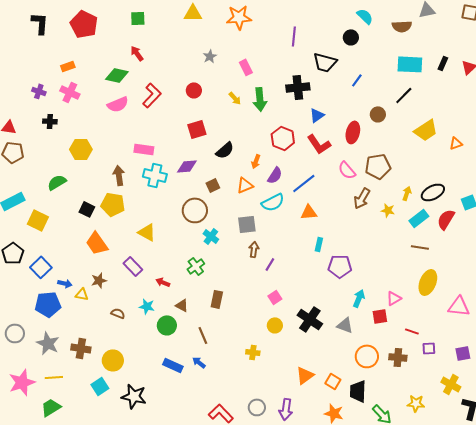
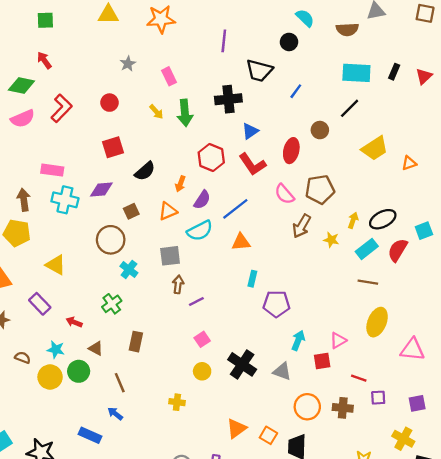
purple line: (270, 264) -> (196, 302), turned 32
yellow circle: (113, 360) -> (50, 377), moved
blue rectangle: (173, 365) -> (90, 435), moved

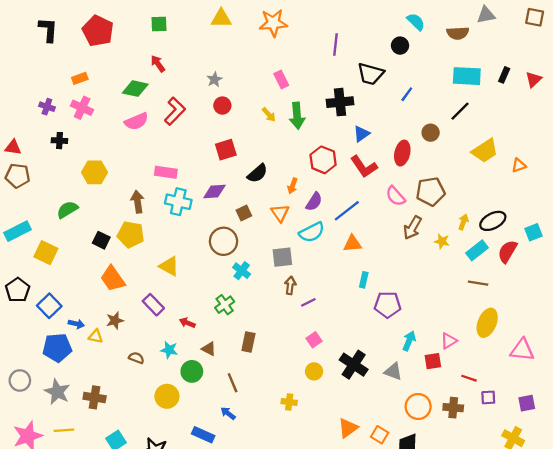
gray star: (128, 64) -> (214, 79), moved
orange triangle: (168, 211) -> (280, 213), turned -42
yellow circle: (50, 377) -> (167, 396), moved

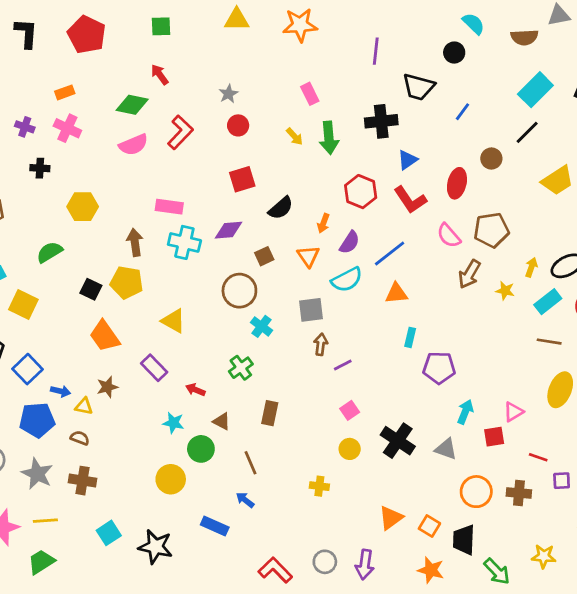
cyan rectangle: (467, 76) -> (535, 90), turned -48
brown semicircle: (136, 358) -> (80, 438), moved

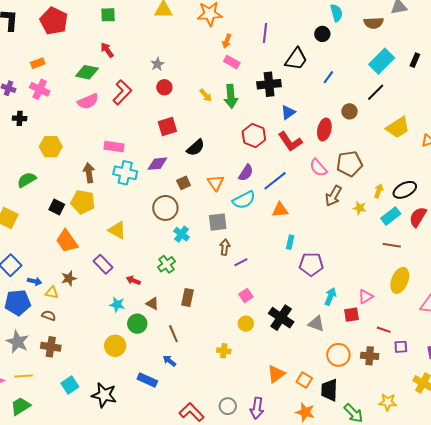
cyan semicircle: (473, 24) -> (336, 13), turned 30
black trapezoid: (418, 87) -> (296, 59), turned -70
pink rectangle: (310, 94) -> (232, 62), moved, turned -35
orange arrow: (323, 223) -> (227, 41), moved

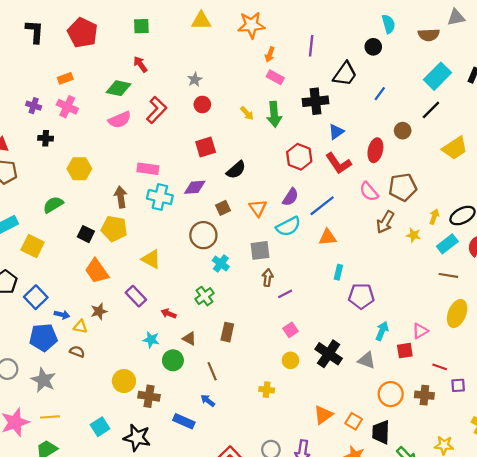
yellow circle: (115, 346) -> (124, 381), moved
brown cross: (51, 347) -> (149, 396), moved

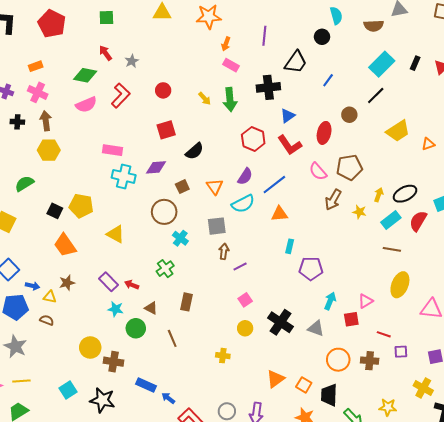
gray star: (195, 79) -> (132, 61), moved
brown arrow: (121, 197) -> (46, 121), moved
purple rectangle: (136, 296) -> (108, 282), moved
blue arrow: (208, 401) -> (168, 398), moved

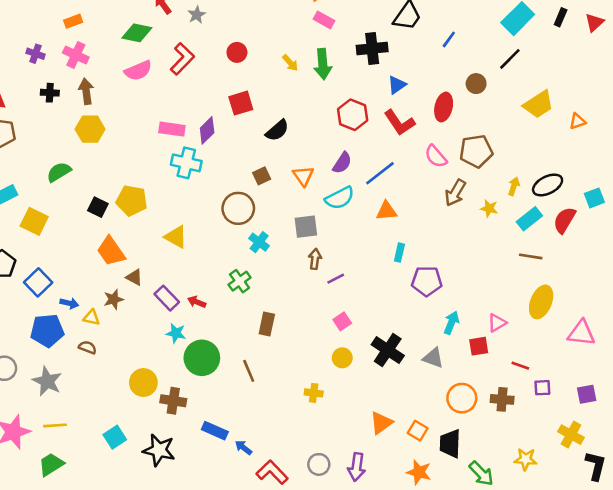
purple diamond: (156, 167) -> (207, 130), moved, turned -40
brown triangle: (151, 308) -> (134, 277), moved
green circle: (136, 328) -> (202, 358), size x1.4

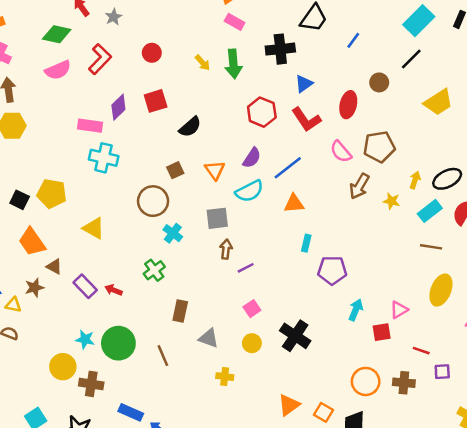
purple diamond: (207, 130) -> (118, 107), moved
cyan star: (176, 333) -> (85, 339), moved
gray triangle: (433, 358) -> (209, 338), moved

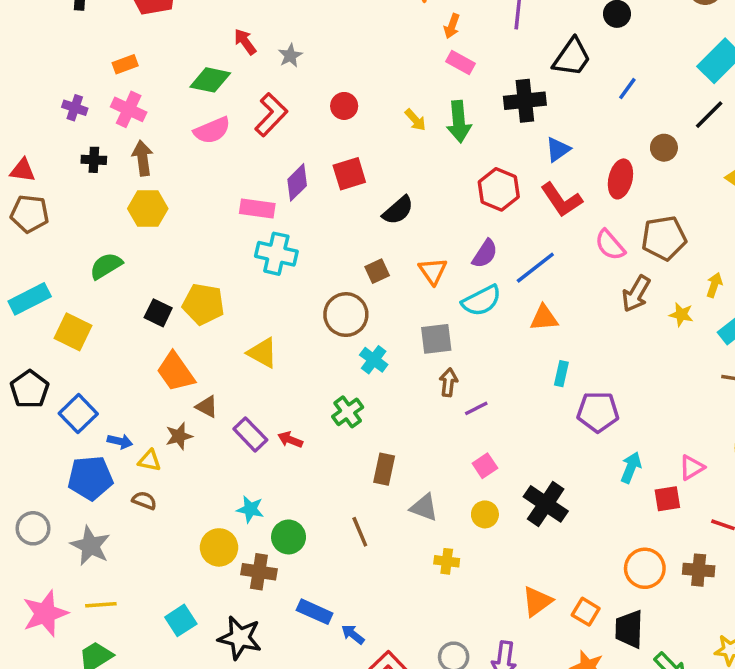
green circle: (118, 343) -> (289, 537), moved, size x0.7

